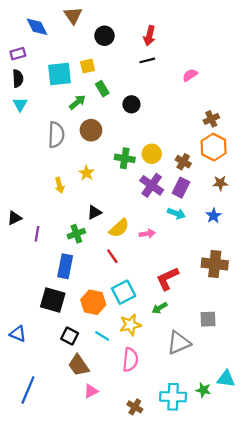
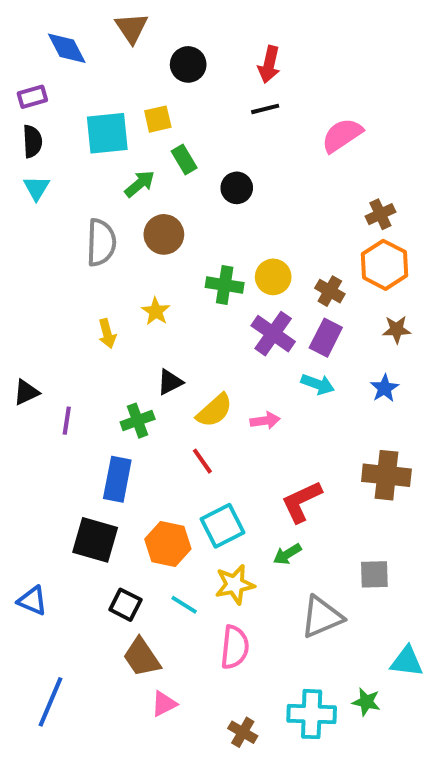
pink semicircle: (190, 75) -> (342, 135), size x1.5
cyan triangle: (226, 379) -> (407, 661), moved

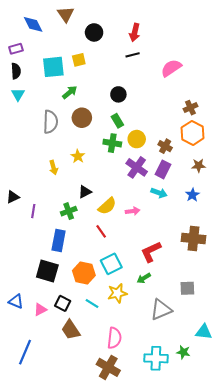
green rectangle: (184, 160) -> (117, 121), moved
pink semicircle: (235, 647) -> (114, 338), moved
pink triangle: (164, 704) -> (40, 310), moved
brown cross: (243, 732) -> (108, 367), moved, size x1.6

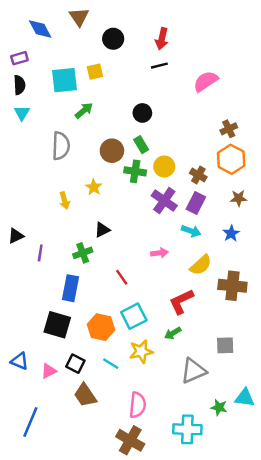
brown circle: (82, 118) -> (112, 151), moved
yellow semicircle: (107, 206) -> (201, 265), moved
green star: (183, 352) -> (219, 407), moved

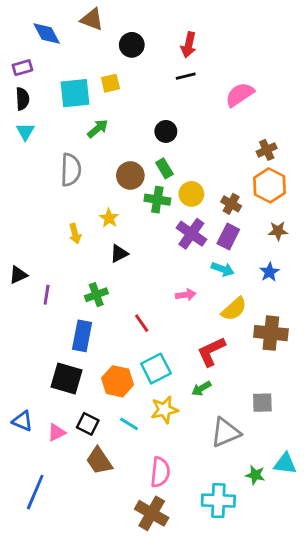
brown triangle: (79, 17) -> (92, 19), turned -35
black triangle: (102, 230) -> (119, 254), moved

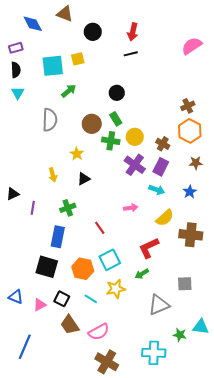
pink semicircle: (240, 95) -> (192, 46), moved
yellow arrow: (75, 234) -> (53, 175), moved
pink semicircle: (160, 472) -> (99, 332), moved, turned 55

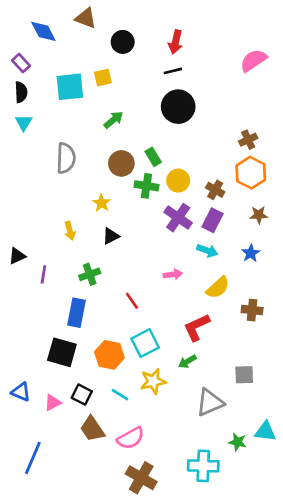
purple rectangle: (16, 48) -> (21, 63), turned 64
green arrow: (69, 91) -> (113, 120), moved
black circle: (117, 93) -> (178, 107), moved, size x1.6
brown cross: (191, 235) -> (252, 310), size x0.7

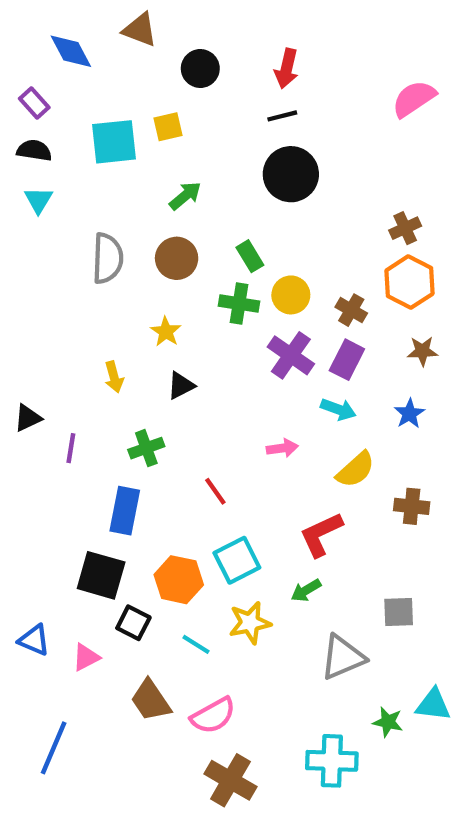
black semicircle: (21, 92) -> (34, 150), turned -78
brown circle: (121, 163) -> (177, 258), moved
black square: (82, 395) -> (133, 623), moved

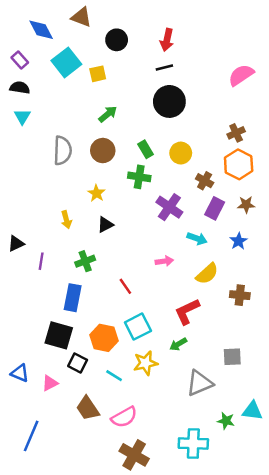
pink semicircle: (414, 99) -> (241, 75), moved
cyan square: (114, 142) -> (66, 62), moved, turned -32
yellow circle: (291, 295) -> (181, 153), moved
purple rectangle: (347, 360) -> (215, 208), moved

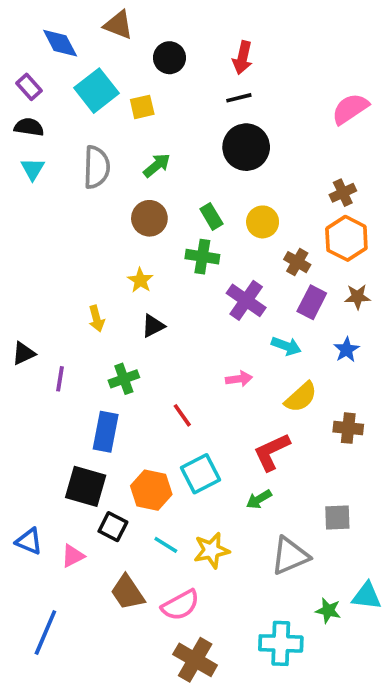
gray semicircle: (63, 151) -> (97, 167), moved
yellow star: (146, 363) -> (211, 550), moved

